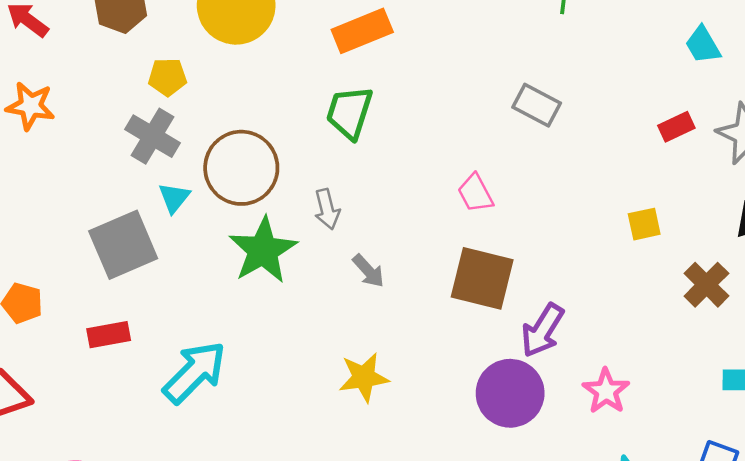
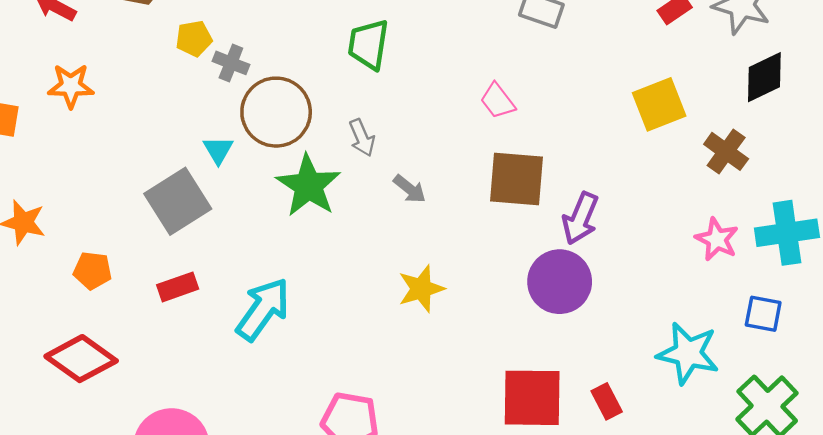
gray cross: (153, 136) -> (231, 63), moved, size x0.7
yellow square: (644, 224) -> (659, 104), size x1.6
pink star: (606, 391) -> (717, 239), moved

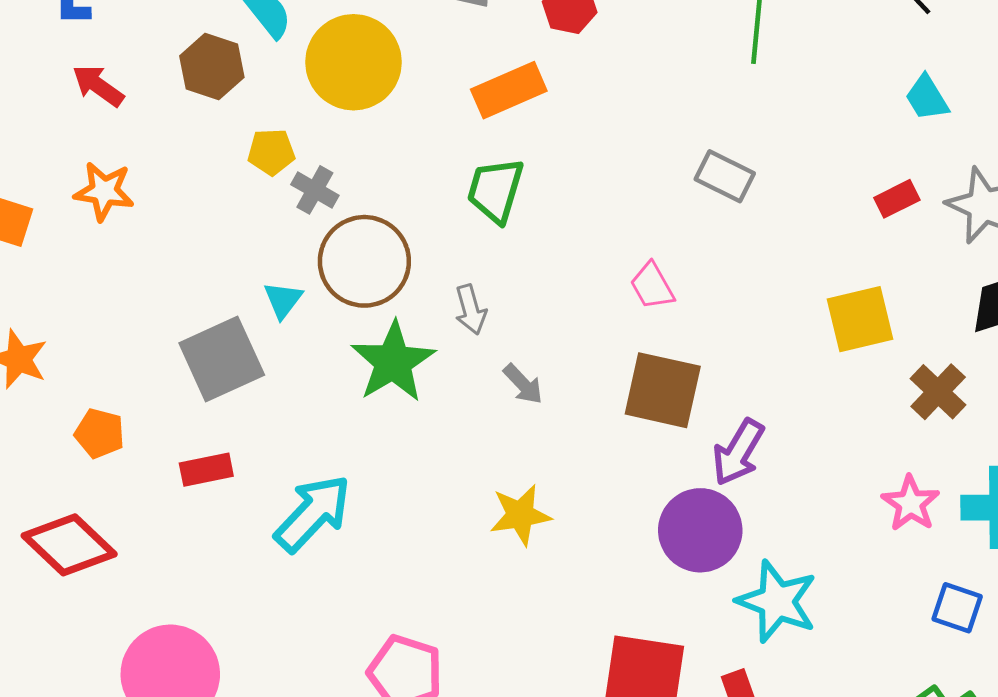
cyan star: (688, 353) -> (777, 601), moved

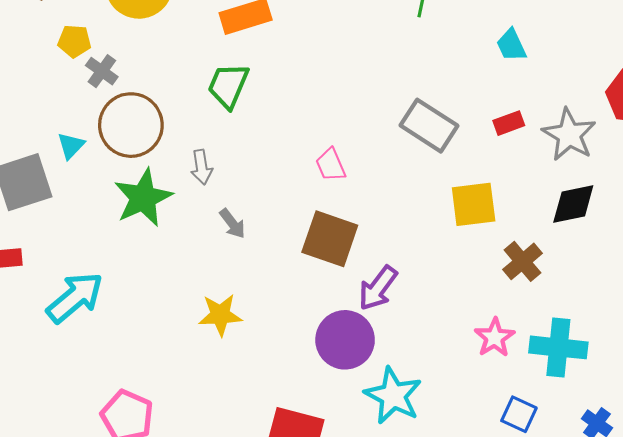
cyan trapezoid: (927, 98) -> (511, 45), moved
gray rectangle: (725, 176) -> (429, 126), moved, size x1.4

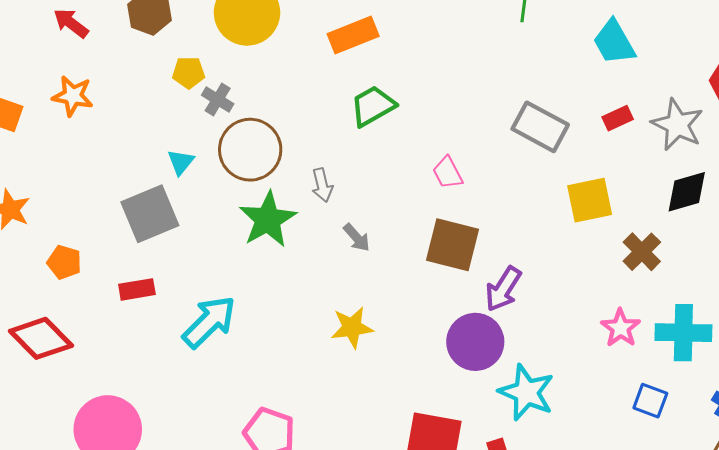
cyan trapezoid: (511, 45) -> (614, 42), size x1.4
green trapezoid: (228, 86) -> (373, 106), moved, turned 42
cyan triangle: (71, 146) -> (181, 162), moved

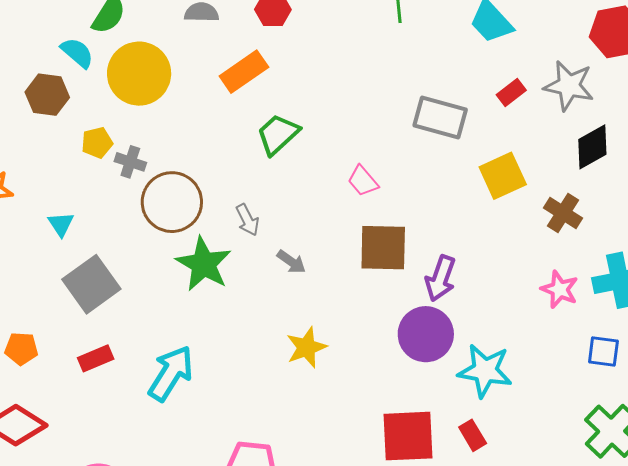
cyan triangle: (181, 162) -> (61, 224), moved

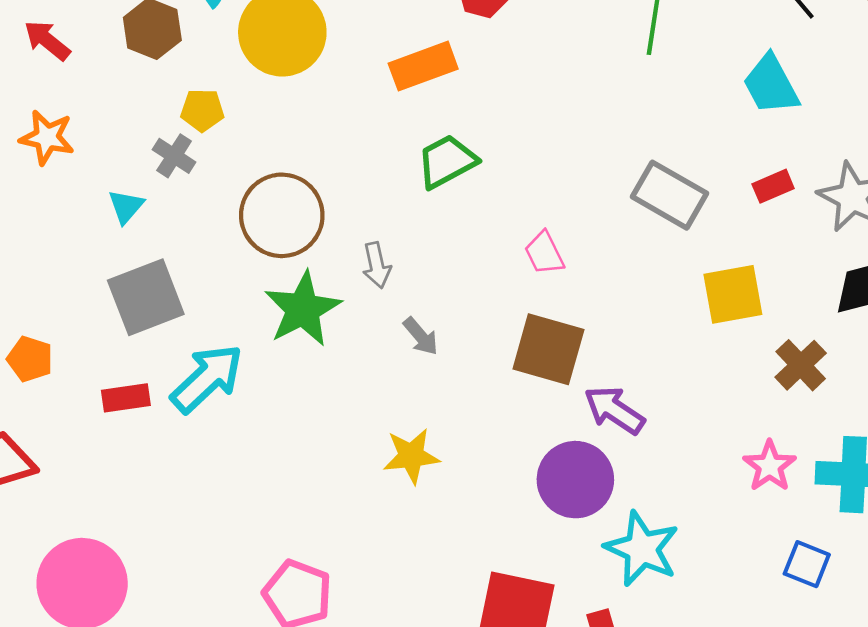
gray cross: (130, 162) -> (174, 156), moved
purple arrow: (440, 278) -> (614, 410), turned 90
cyan arrow: (171, 373) -> (207, 378), moved

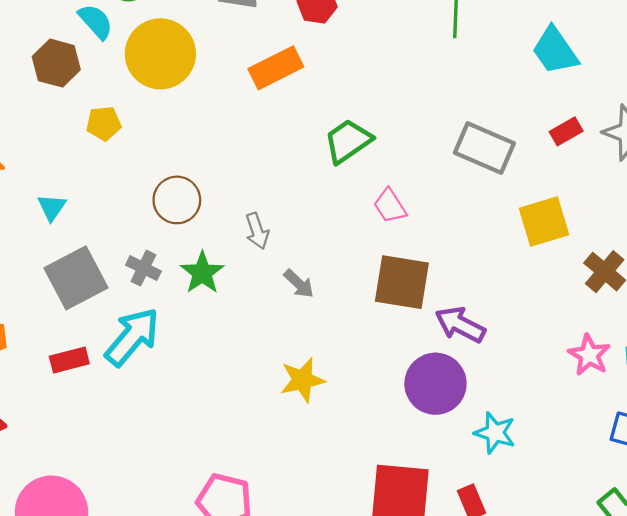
gray cross: (174, 156) -> (143, 268), moved
green trapezoid: (447, 161) -> (348, 141), moved
brown circle: (282, 215) -> (177, 200), size x0.7
green star: (303, 309) -> (202, 273), size x0.7
cyan star: (642, 549) -> (495, 433), size x0.7

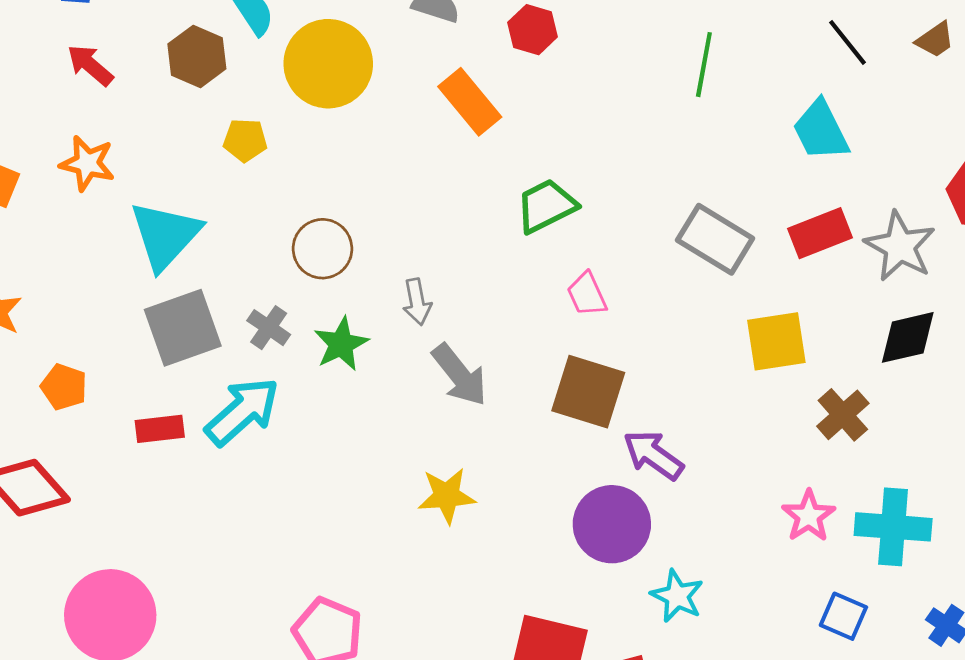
orange rectangle: (276, 68) -> (470, 102), turned 69
red rectangle: (566, 131) -> (820, 233), size x1.5
cyan triangle: (52, 207) -> (165, 235), size x2.0
gray arrow: (299, 284) -> (460, 375), size x1.6

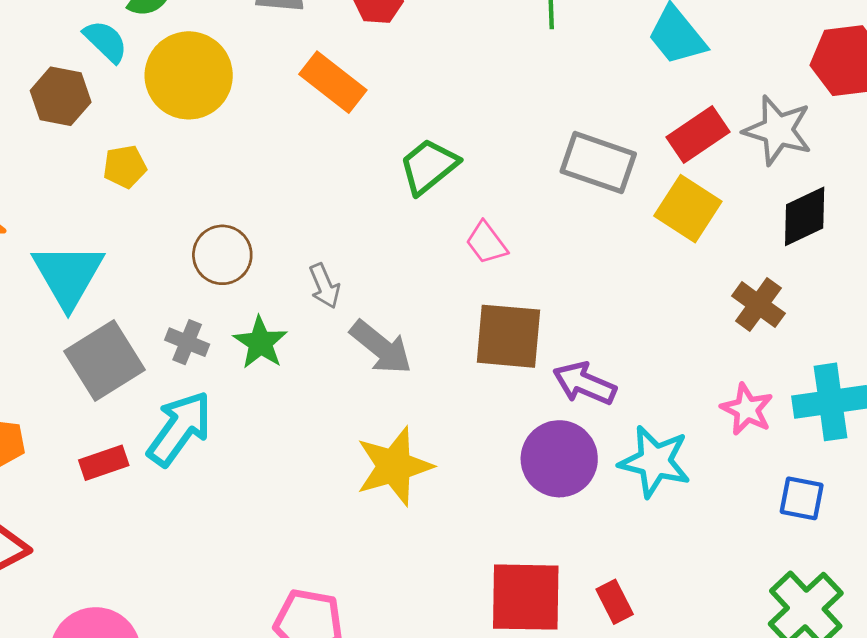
yellow square: (776, 341) -> (688, 209), moved, turned -36
yellow star: (447, 496) -> (394, 466), size x1.4
cyan star: (677, 596) -> (655, 461), moved, size x1.4

